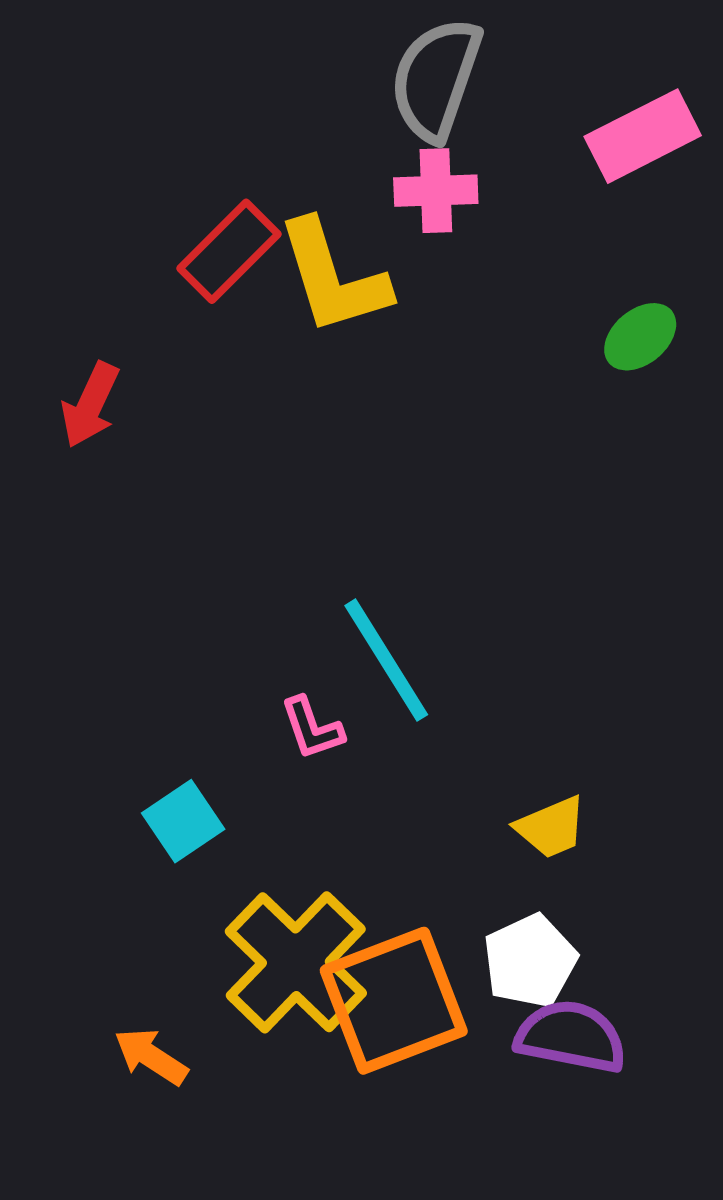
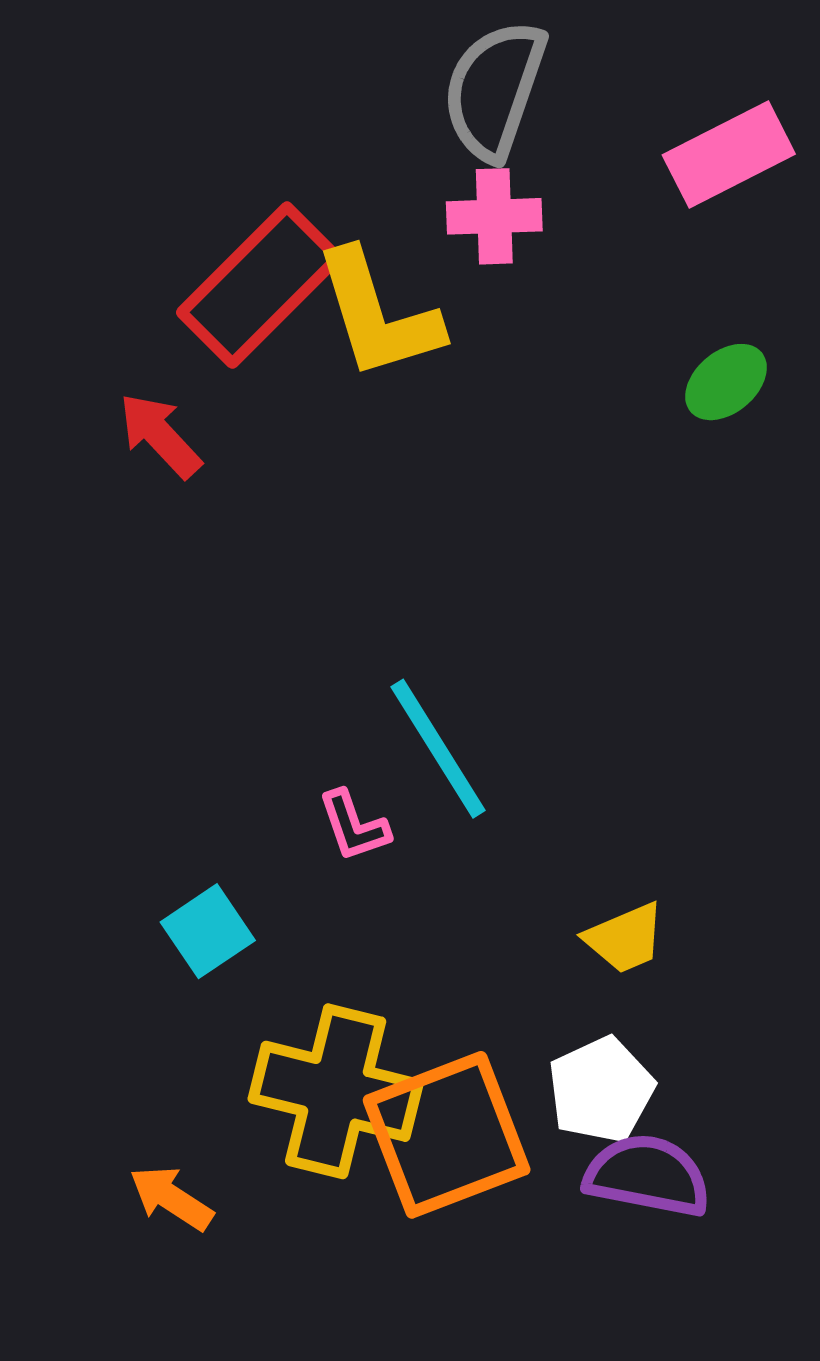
red rectangle: (229, 251) -> (260, 285), size x1.4
red arrow: (90, 405) -> (160, 435), moved, turned 112
yellow cross: (296, 962) -> (336, 1091), turned -30

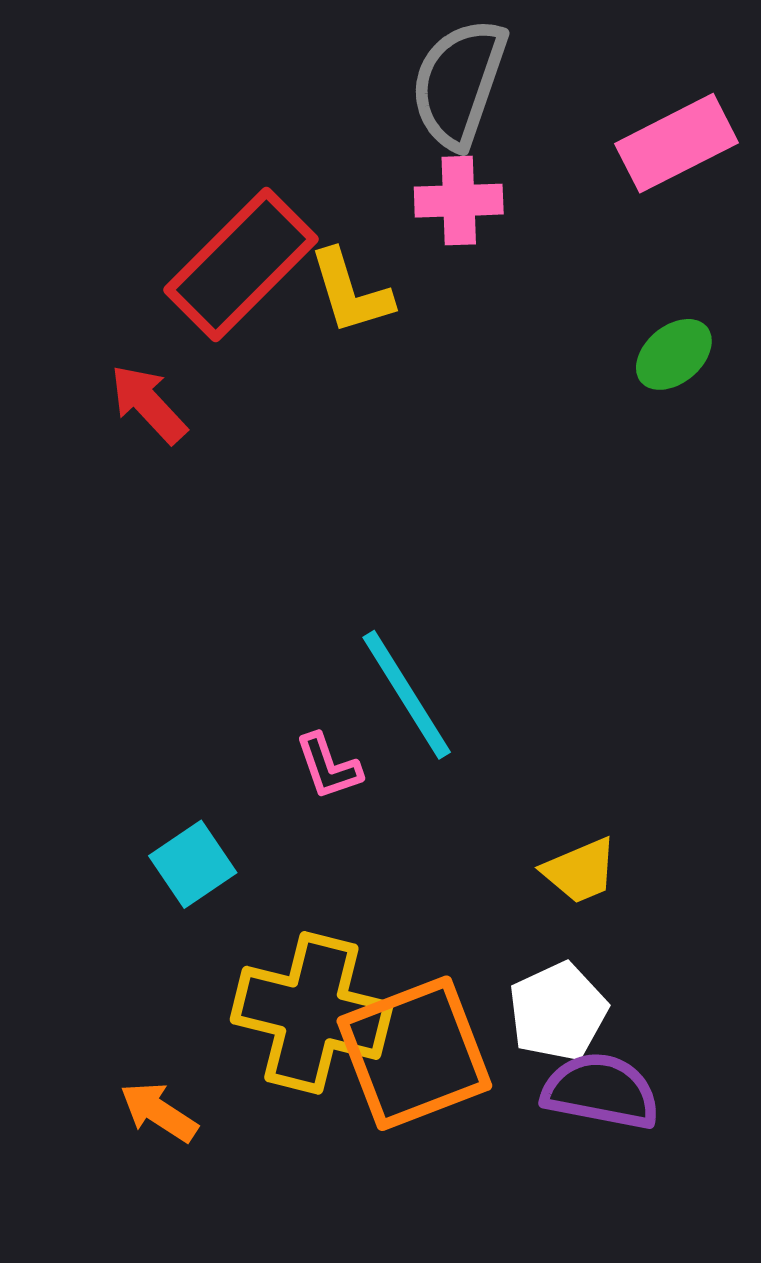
yellow L-shape: (378, 315) -> (351, 292), size x0.7

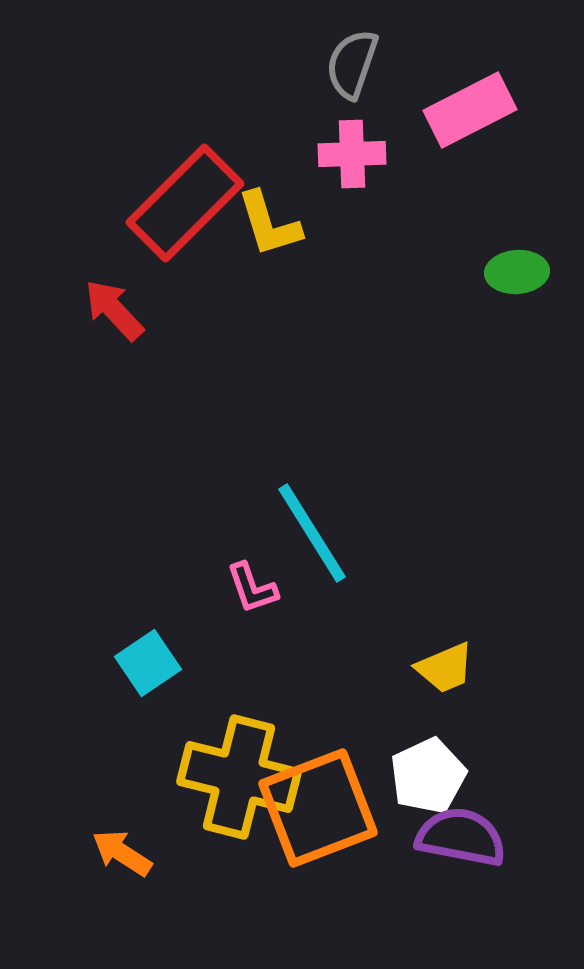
gray semicircle: (459, 83) -> (352, 64), size x0.7
pink rectangle: (676, 143) -> (470, 110), moved
green ellipse: (674, 354) -> (517, 272), turned 36

